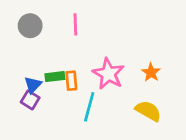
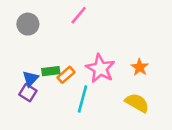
pink line: (75, 24) -> (79, 15), moved, turned 42
orange rectangle: (71, 81) -> (66, 75), turned 54

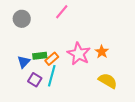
orange star: (140, 67) -> (102, 52), moved
purple square: (28, 93) -> (35, 80), moved
cyan line: (82, 99) -> (52, 76), moved

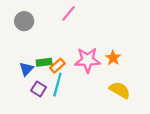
pink star: (79, 54) -> (87, 60), turned -30

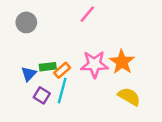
pink line: (69, 13) -> (87, 14), moved
orange star: (113, 58) -> (122, 62), size x1.5

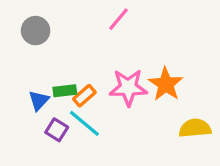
cyan line: (62, 91) -> (84, 123), turned -65
yellow semicircle: (129, 97) -> (195, 128), moved, turned -35

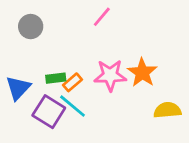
blue triangle: (39, 101) -> (18, 88), moved, size x1.4
purple square: (57, 130) -> (49, 112), size x1.6

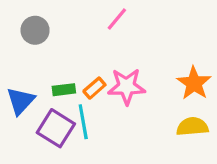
orange star: (142, 73) -> (194, 83), moved
orange rectangle: (72, 82) -> (94, 88), moved
cyan line: (72, 106) -> (83, 122), turned 40

